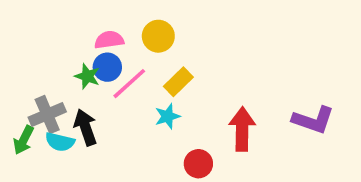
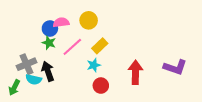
blue circle: (107, 67) -> (50, 29), moved
green arrow: (24, 140) -> (14, 88), moved
red circle: (198, 164) -> (101, 86), moved

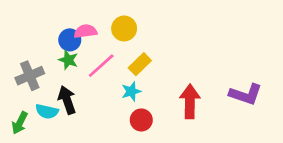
gray cross: (26, 64) -> (30, 76), moved

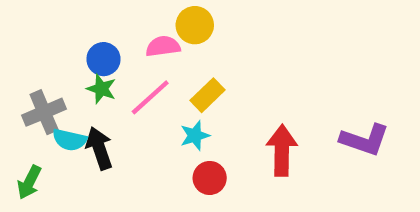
yellow circle: (124, 28) -> (195, 25), moved
pink semicircle: (85, 31) -> (163, 46), moved
cyan semicircle: (47, 111) -> (70, 140), moved

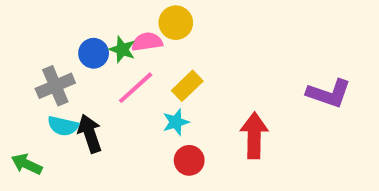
green star: (101, 89) -> (122, 49), moved
gray cross: (44, 112) -> (55, 86), moved
purple L-shape: (365, 140) -> (329, 93), moved
green arrow: (29, 182) -> (27, 164), turned 88

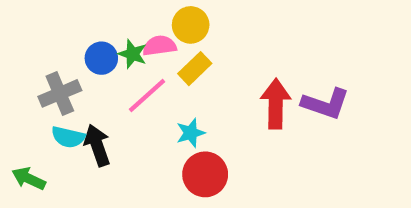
yellow rectangle: (187, 86) -> (195, 69), moved
purple L-shape: (329, 93) -> (326, 104), moved
red arrow: (254, 135) -> (276, 104), moved
red circle: (189, 160) -> (205, 174), size x1.4

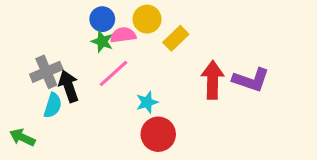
blue circle: (101, 58) -> (102, 19), moved
yellow rectangle: (195, 69) -> (176, 38), moved
cyan semicircle: (68, 137) -> (53, 105), turned -85
black arrow: (97, 145) -> (69, 86), moved

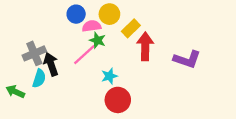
green star: (102, 41) -> (98, 40), moved
red arrow: (213, 80) -> (145, 46), moved
green arrow: (22, 137) -> (15, 92), moved

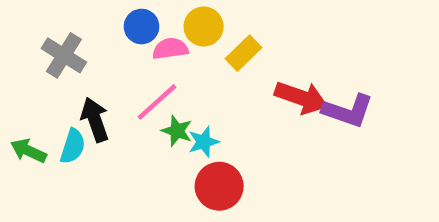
green star: (98, 40) -> (177, 131), moved
red arrow: (145, 46) -> (301, 97), moved, turned 108
gray cross: (34, 53) -> (64, 55), moved, turned -35
green arrow: (15, 92) -> (28, 151), moved

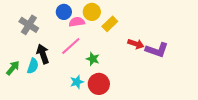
red arrow: (301, 97) -> (136, 44), size x0.7
green star: (177, 131) -> (93, 59), moved
cyan star: (204, 142) -> (77, 82), moved
green arrow: (28, 151) -> (13, 68), turned 105

